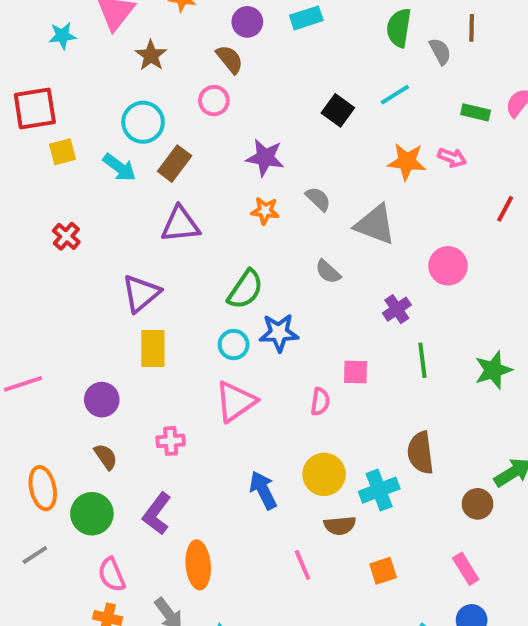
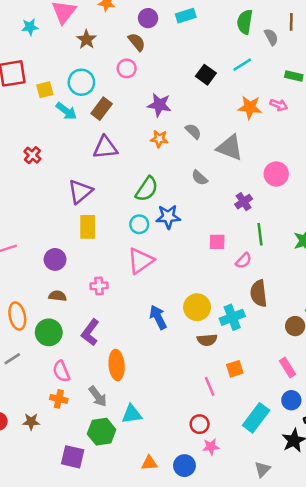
yellow square: (62, 152) -> (45, 90), moved
pink semicircle: (320, 402) -> (244, 261), moved, turned 36
brown semicircle: (106, 457) -> (58, 296), turned -48
pink line: (302, 565) -> (210, 386), moved

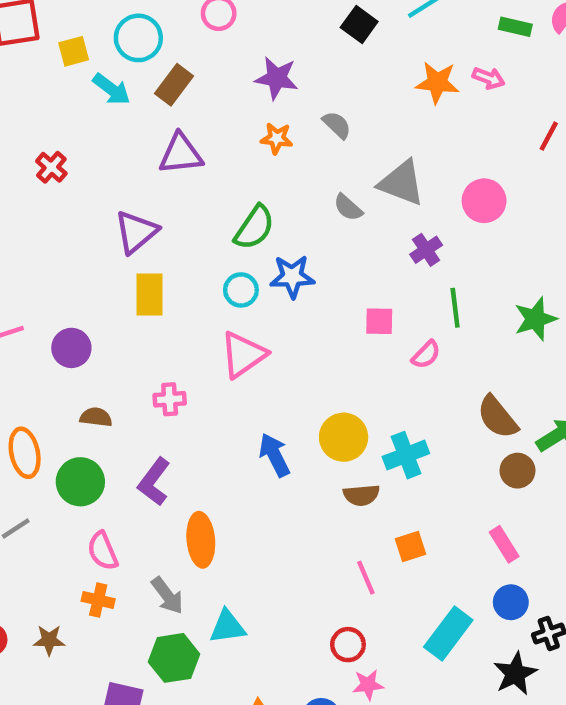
gray triangle: (230, 148) -> (402, 183), moved
purple circle: (55, 259) -> (71, 348), moved
brown semicircle: (259, 293) -> (497, 417), moved, turned -32

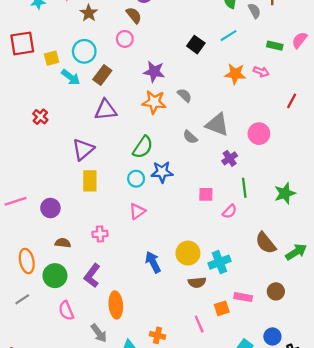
orange star: (277, 138) -> (154, 102), size x1.5
pink triangle: (243, 355) -> (137, 211), size x0.7
brown circle: (518, 471) -> (276, 291), moved
pink rectangle: (504, 544) -> (243, 297), moved, turned -48
orange cross: (98, 600) -> (157, 335), moved

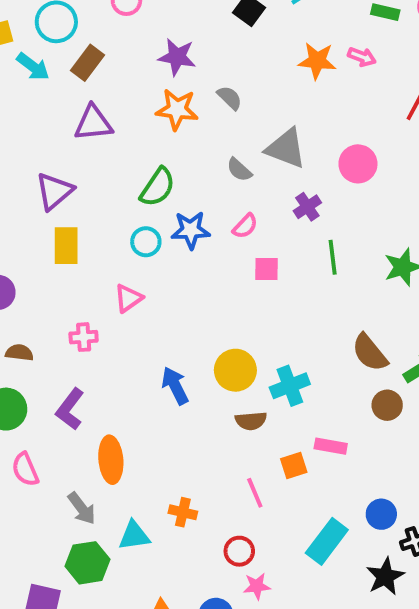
pink triangle: (137, 211) -> (128, 298), moved
pink semicircle: (230, 211) -> (245, 226), moved
brown circle: (276, 291) -> (387, 405), moved

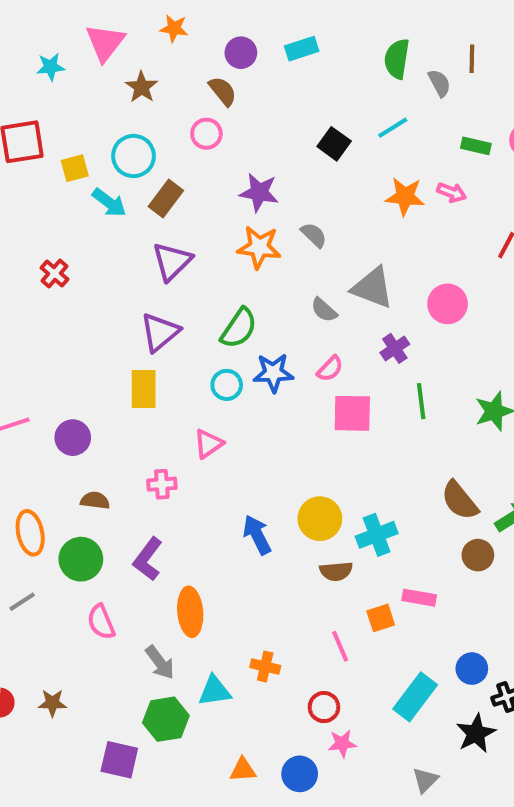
purple triangle: (93, 123) -> (172, 261), turned -39
purple triangle: (54, 191) -> (160, 332), moved
pink square: (267, 269) -> (352, 413), size x1.5

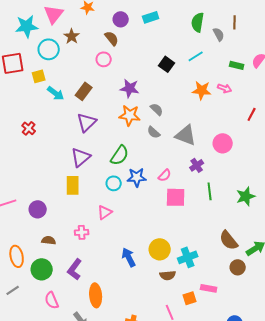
cyan star: (50, 67) -> (27, 26), size x1.6
cyan circle: (134, 156) -> (49, 49), moved
gray semicircle: (324, 310) -> (154, 132), moved

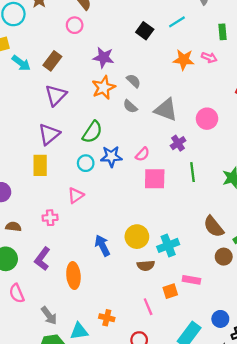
green rectangle: (237, 65) -> (223, 32), turned 72
orange star: (130, 115) -> (104, 87), turned -30
orange ellipse: (96, 295) -> (73, 276), moved

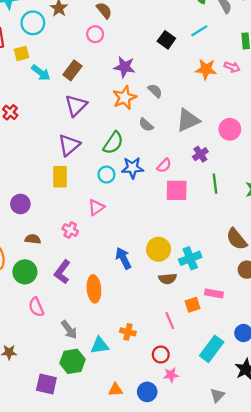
gray semicircle: (130, 106) -> (146, 125), moved
gray triangle: (166, 110) -> (188, 120), turned -45
pink cross: (50, 218) -> (70, 230), turned 32

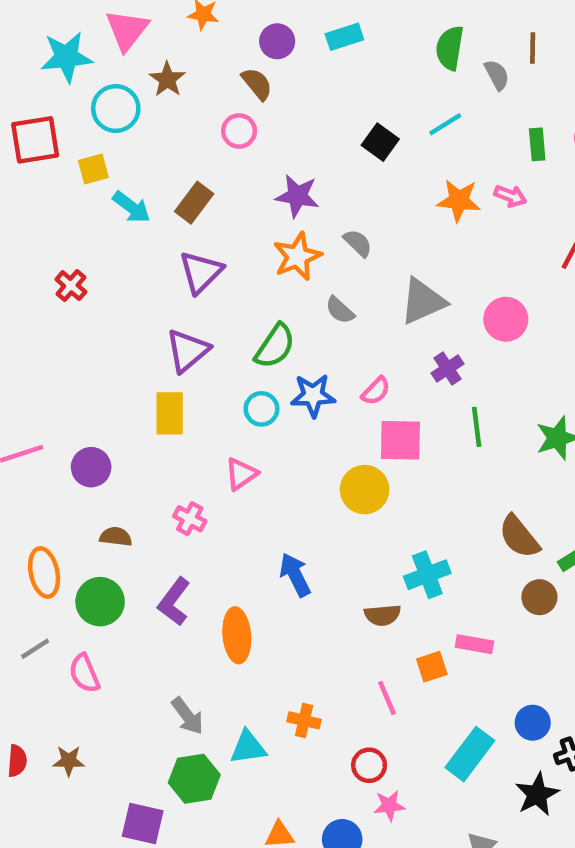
yellow circle: (158, 249) -> (365, 490), moved
pink semicircle: (36, 307) -> (84, 673), moved

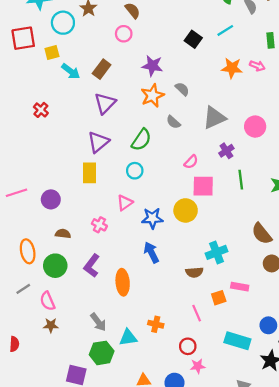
blue star: (313, 395) -> (152, 218), moved
cyan rectangle: (470, 754) -> (237, 341), turned 70
brown star: (69, 761) -> (51, 325), moved

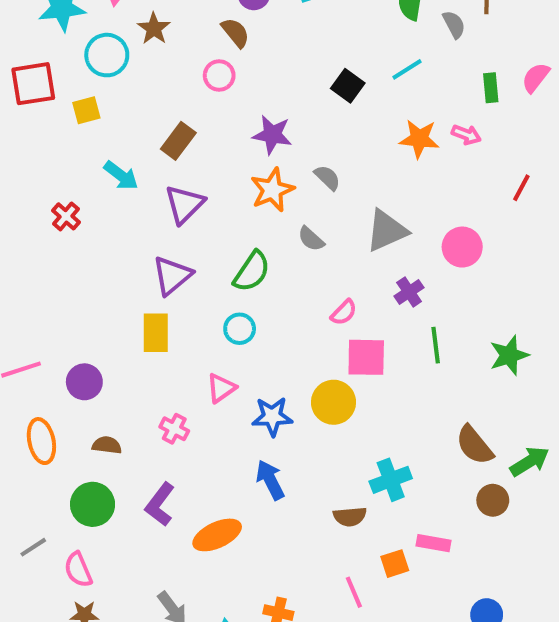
cyan arrow: (71, 71) -> (121, 176), moved
orange ellipse: (28, 251) -> (41, 441), moved
orange ellipse: (123, 282) -> (217, 535), turned 70

